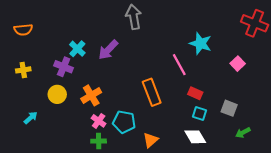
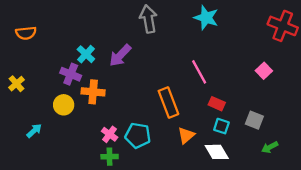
cyan star: (200, 43) -> (206, 18), moved
yellow cross: (23, 70) -> (16, 84), moved, turned -32
orange cross: (91, 95) -> (93, 92), moved, turned 36
orange triangle: (151, 140) -> (186, 135), moved

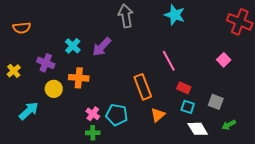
purple cross: (71, 74) -> (46, 63), moved
cyan arrow: (34, 131) -> (29, 111), size x1.5
white diamond: (217, 152) -> (198, 129), moved

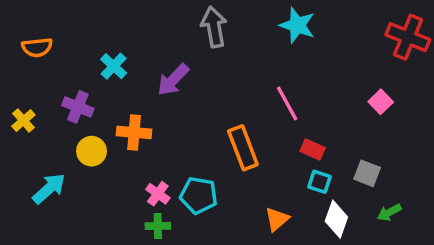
cyan cross: (73, 46) -> (114, 66), moved
orange triangle: (158, 115) -> (277, 219), moved
white diamond: (198, 129) -> (336, 219), turned 50

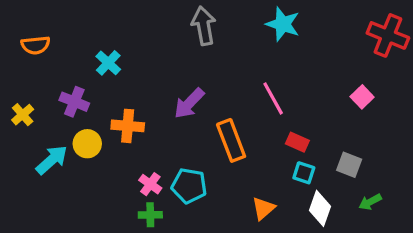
purple arrow: (173, 80) -> (189, 103), moved
cyan arrow: (49, 189) -> (52, 160), moved

